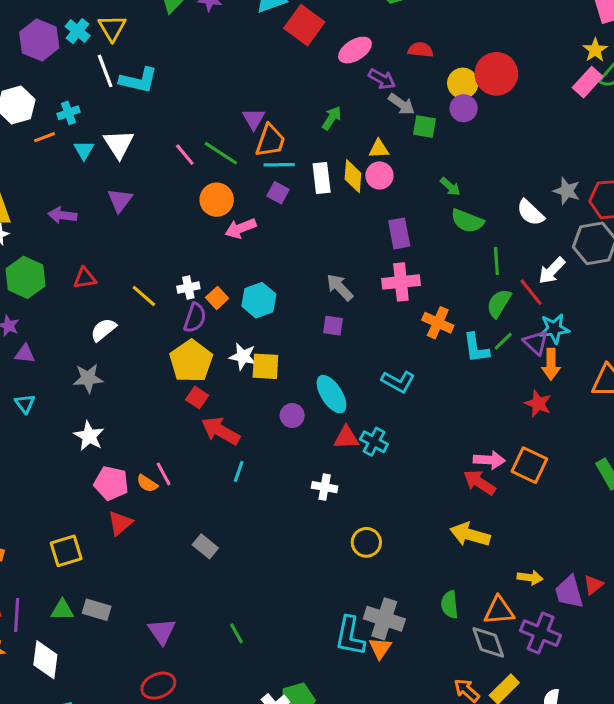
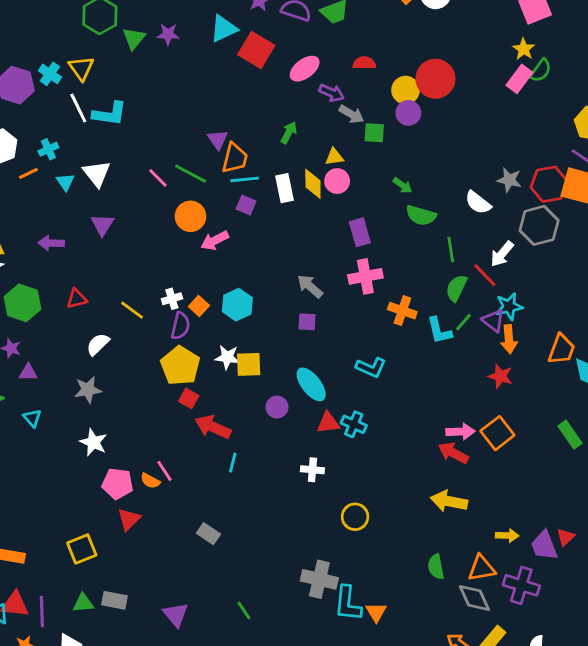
orange square: (529, 465) -> (497, 433), turned 32
gray cross: (384, 619) -> (319, 579), moved

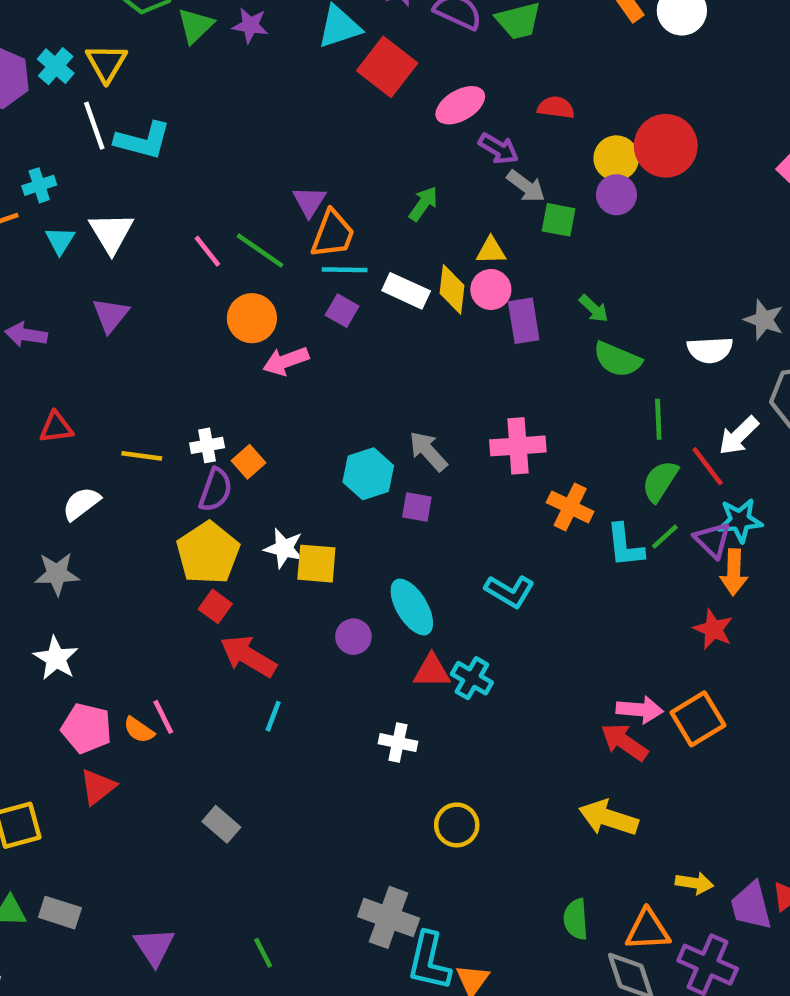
white rectangle: (284, 188) -> (406, 291), turned -60
white semicircle: (478, 203) -> (710, 350), turned -48
purple rectangle: (360, 232) -> (524, 321), moved
cyan hexagon: (237, 305) -> (368, 474), moved
yellow line: (132, 310) -> (142, 456), turned -35

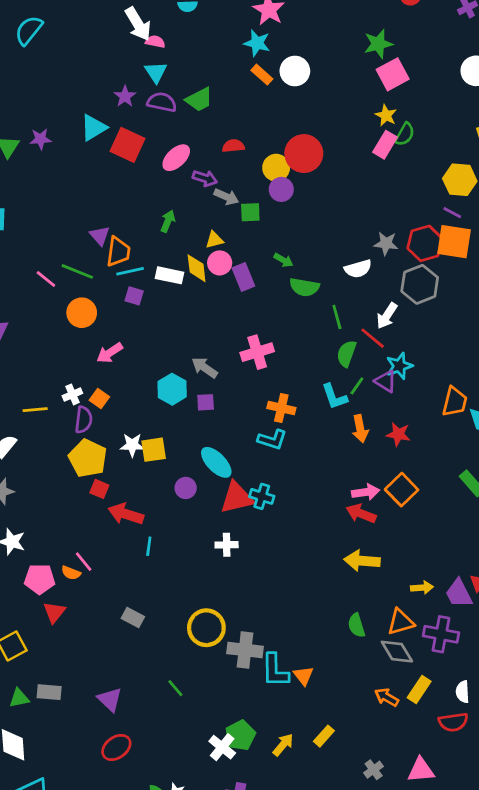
pink arrow: (286, 361) -> (110, 353), moved
orange cross: (570, 507) -> (281, 408), moved
orange arrow: (734, 572) -> (360, 429), moved
red triangle: (432, 671) -> (237, 498), size x1.5
yellow circle: (457, 825) -> (206, 628), moved, size x1.4

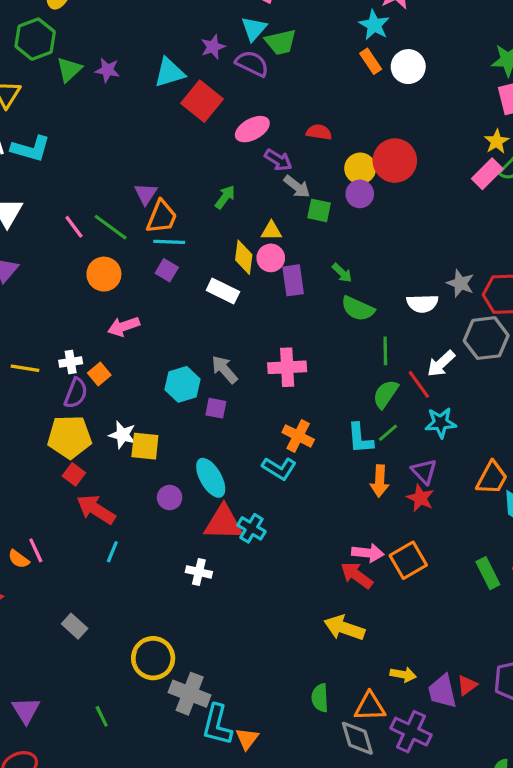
green trapezoid: (199, 99) -> (281, 42), moved
white rectangle: (169, 275) -> (223, 291), moved
purple triangle: (386, 381) -> (424, 471), moved
yellow pentagon: (88, 458) -> (70, 437), turned 30

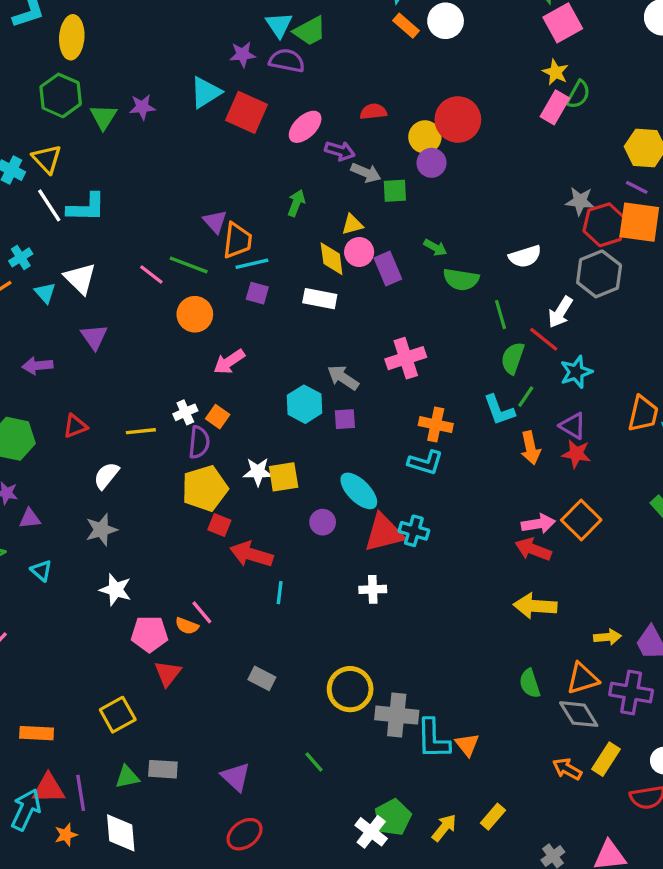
purple star: (213, 47) -> (243, 54), turned 30
gray star: (460, 283) -> (580, 201), moved

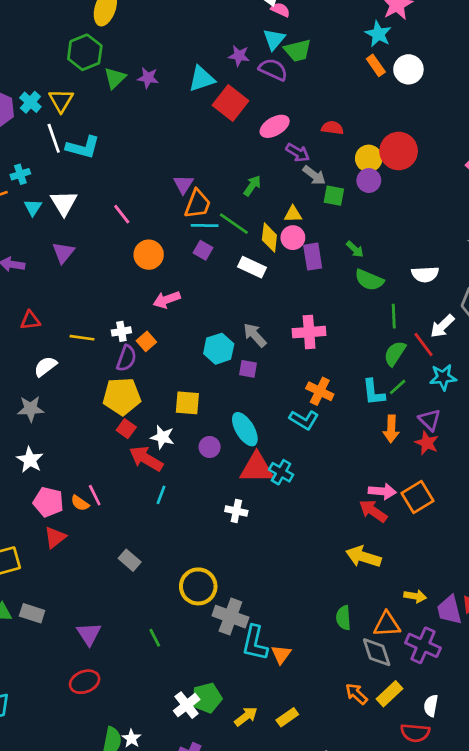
green line: (189, 265) -> (234, 224), moved
white star: (258, 472) -> (162, 437), moved

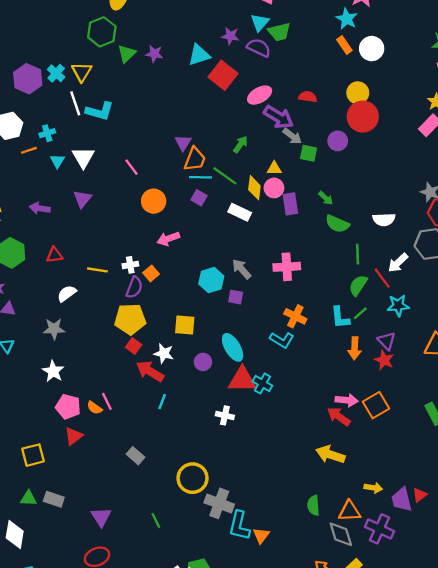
purple arrow: (298, 153) -> (279, 117), size x1.5
yellow circle: (369, 158) -> (358, 93), moved

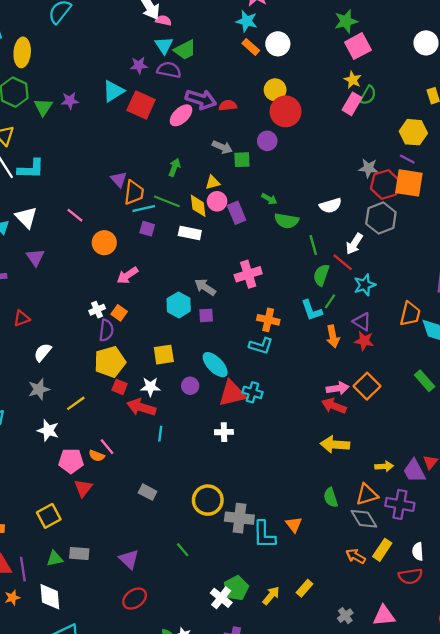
purple arrow: (279, 117) -> (201, 99), moved
yellow line: (97, 270) -> (76, 403), moved, turned -30
orange triangle: (261, 535) -> (294, 525), moved

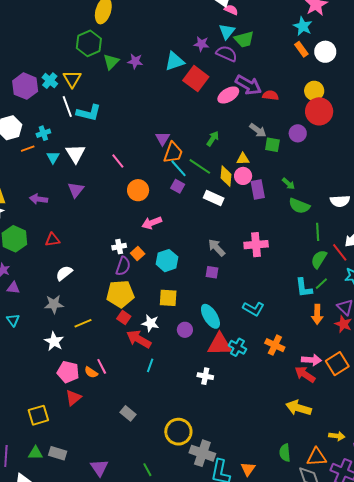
cyan line: (144, 209) -> (178, 168), turned 48
cyan hexagon: (179, 305) -> (167, 261), moved
orange cross: (268, 320) -> (275, 345), moved

